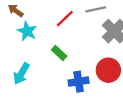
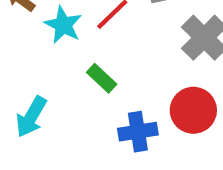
cyan star: (27, 31) -> (63, 25), moved

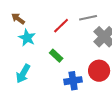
cyan star: (63, 25) -> (27, 38), moved

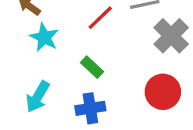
blue cross: (73, 81) -> (90, 108), moved

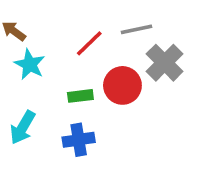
green rectangle: (92, 67) -> (80, 96), turned -50
red circle: (163, 92) -> (122, 85), moved

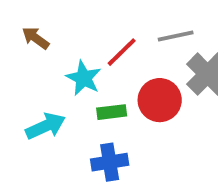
cyan star: (30, 64) -> (84, 78), moved
cyan arrow: (23, 127) -> (46, 126), moved, turned -144

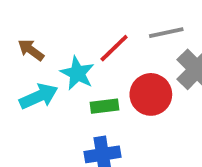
brown arrow: (36, 38) -> (31, 50), moved
cyan arrow: (46, 126) -> (39, 96), moved

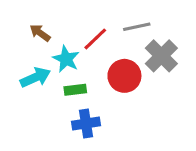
brown arrow: (31, 50) -> (40, 33), moved
green rectangle: (104, 106) -> (75, 90), moved

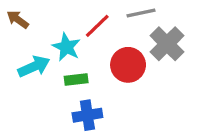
brown arrow: (40, 33) -> (18, 19), moved

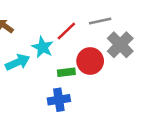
green rectangle: (76, 79) -> (66, 72), moved

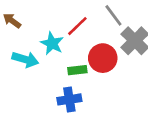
gray line: (100, 21) -> (113, 15), turned 65
cyan arrow: (18, 62) -> (25, 59), turned 40

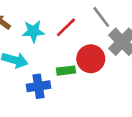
cyan star: (52, 43) -> (33, 31), moved, turned -30
blue cross: (69, 99) -> (38, 86), moved

